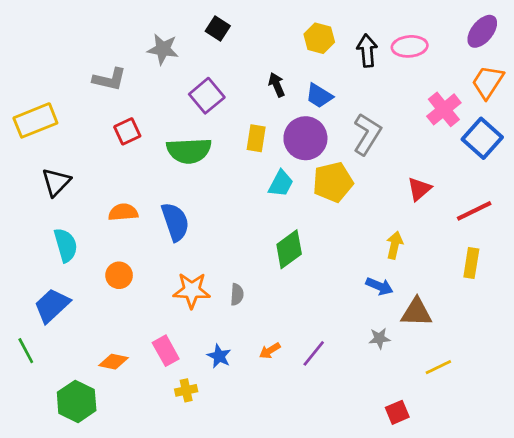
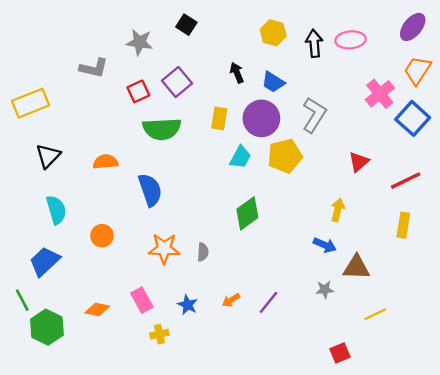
red square: (127, 131) -> (138, 91), moved
orange semicircle: (123, 212) -> (106, 162), moved
green hexagon: (77, 401) -> (47, 327), moved

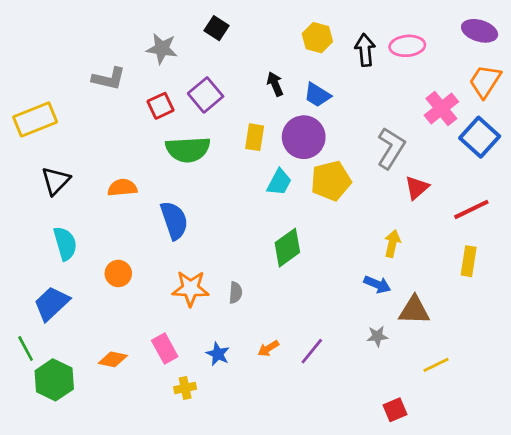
purple ellipse: (413, 27) -> (480, 31), turned 68
gray L-shape: (314, 115) -> (391, 148), moved

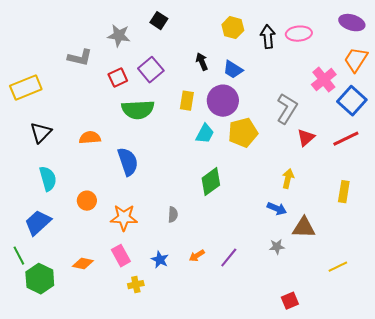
red line: (471, 209) -> (346, 139), moved
orange star: (191, 288) -> (124, 218), moved
yellow line: (436, 365) -> (338, 267), moved

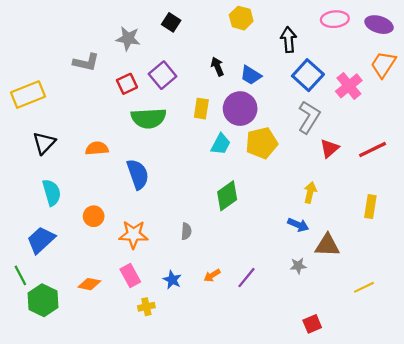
yellow hexagon: (233, 28) -> (241, 18), moved
pink ellipse: (299, 34) -> (335, 19), moved
blue square: (352, 101) -> (308, 75), moved

